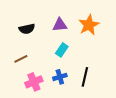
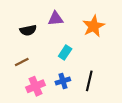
purple triangle: (60, 25) -> (56, 19), moved

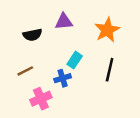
blue cross: (63, 81) -> (63, 78), moved
black line: (89, 81) -> (110, 70), moved

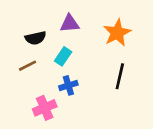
cyan rectangle: (75, 60) -> (63, 56), moved
brown line: (25, 71) -> (28, 66), moved

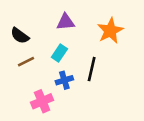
black semicircle: (35, 38) -> (20, 36), moved, turned 48
black line: (120, 76) -> (92, 69), moved

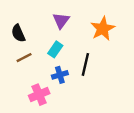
purple triangle: (66, 22) -> (61, 21), turned -48
black semicircle: (20, 36) -> (18, 33), turned 30

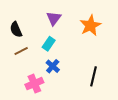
black line: (85, 64) -> (93, 76), moved
blue cross: (60, 75) -> (53, 66), turned -32

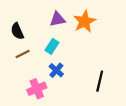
purple triangle: (54, 18) -> (57, 19), turned 42
orange star: (90, 25) -> (85, 21), moved

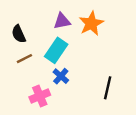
cyan rectangle: (52, 46) -> (56, 50), size x1.5

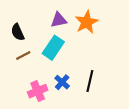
blue cross: (61, 76) -> (62, 82), moved
black line: (108, 88) -> (90, 81), moved

